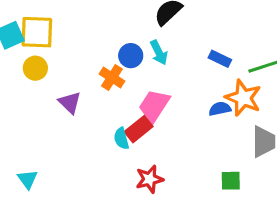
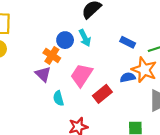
purple triangle: (70, 103) -> (43, 74), moved
red rectangle: (139, 129) -> (102, 94), moved

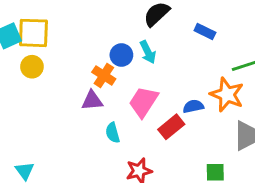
blue rectangle: (128, 42) -> (205, 32), moved
purple triangle: (43, 74) -> (92, 100), turned -49
blue semicircle: (128, 77) -> (193, 106), moved

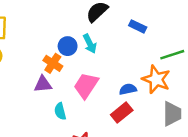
red rectangle: (171, 127) -> (122, 113), moved

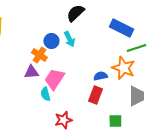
blue rectangle: (138, 26) -> (121, 28), moved, size x1.6
pink trapezoid: (86, 85) -> (54, 79), moved
red rectangle: (122, 113) -> (95, 95), turned -30

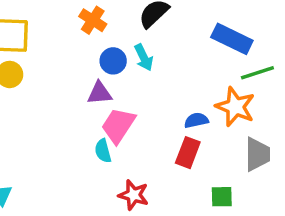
orange cross: (39, 55) -> (93, 20), moved
purple triangle: (31, 72) -> (100, 93), moved
red star: (63, 120) -> (133, 195), turned 30

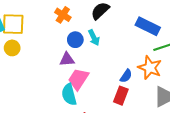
blue semicircle: (196, 120) -> (126, 76), turned 136
cyan semicircle: (103, 151) -> (69, 95), size x1.5

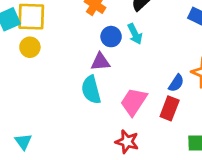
pink trapezoid: (78, 79) -> (134, 102), moved
cyan semicircle: (69, 95) -> (91, 90), moved

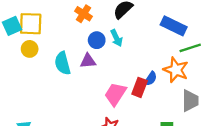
cyan semicircle: (91, 90) -> (63, 63), moved
red rectangle: (170, 108) -> (140, 87), moved

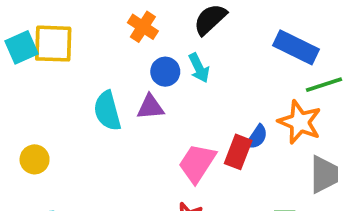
yellow circle: (30, 49) -> (35, 159), moved

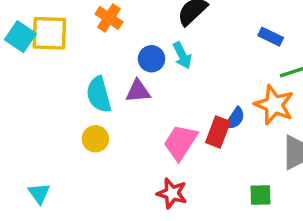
orange cross: (143, 27) -> (109, 18), moved
cyan square: (21, 47) -> (20, 37), turned -32
blue rectangle: (296, 47) -> (271, 37), size x0.6
yellow circle: (35, 159) -> (95, 139), moved

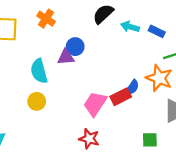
cyan arrow: (182, 55) -> (130, 27), moved, turned 132
purple triangle: (138, 91) -> (66, 57), moved
red rectangle: (218, 132) -> (121, 97), turned 42

